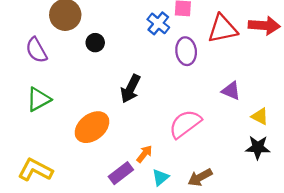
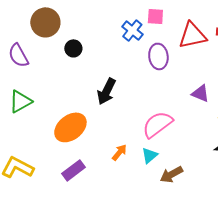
purple rectangle: (121, 173) -> (73, 170), moved
cyan triangle: (160, 177) -> (149, 155), moved

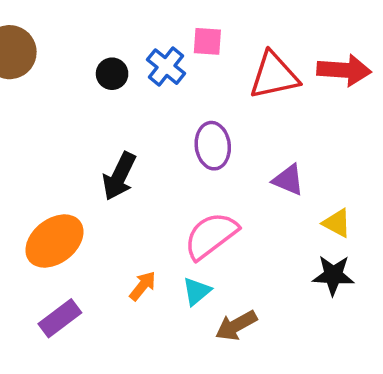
black circle: (73, 48) -> (112, 74), moved
purple ellipse: (158, 56) -> (213, 146), moved

